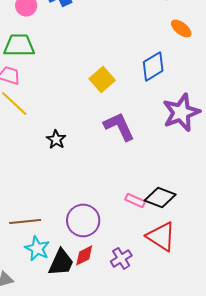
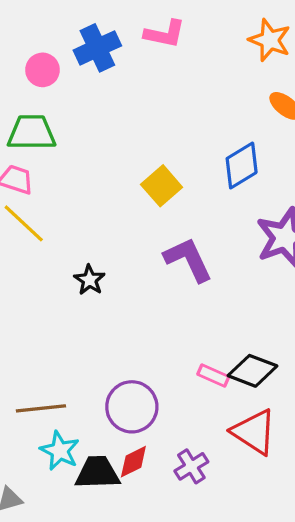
black trapezoid: (61, 262) -> (97, 473), turned -116

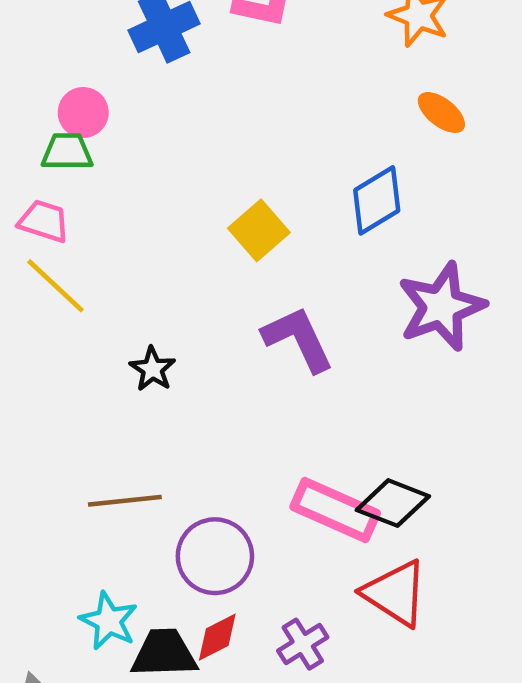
pink circle: (43, 70) -> (83, 112), moved
green trapezoid: (32, 133) -> (67, 152), size x0.7
pink rectangle: (213, 375) -> (335, 510), size x1.8
brown line: (41, 408) -> (125, 501), moved

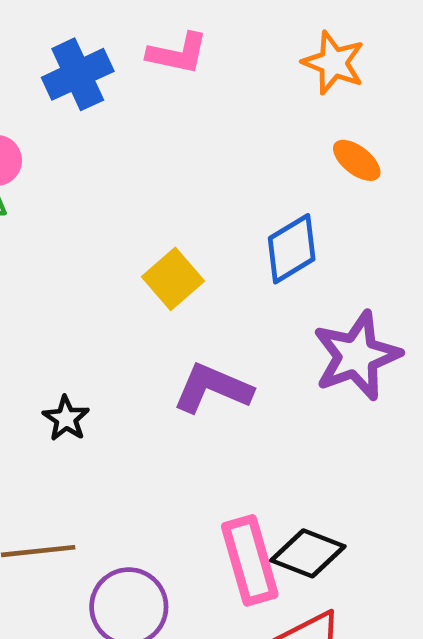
purple L-shape: (298, 339) -> (213, 388), turned -42
pink rectangle: (335, 510) -> (250, 560), turned 50

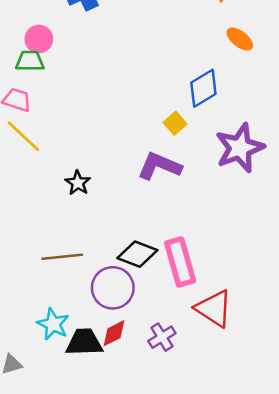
yellow square: (173, 279) -> (175, 123), moved, size x0.7
black diamond: (308, 553) -> (137, 254), moved

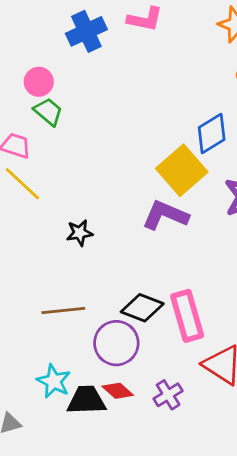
green trapezoid: (30, 61) -> (48, 112), moved, turned 40
yellow square: (175, 123) -> (182, 170), size x2.0
black star: (78, 183) -> (80, 233), turned 30
red diamond: (114, 333) -> (118, 391), turned 68

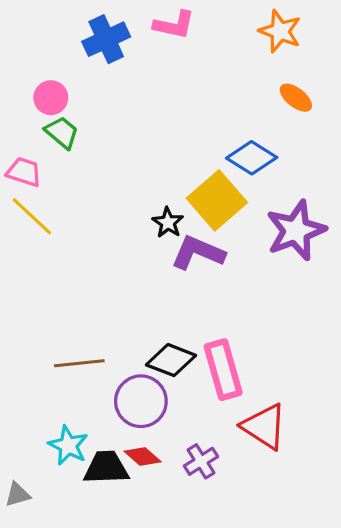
blue diamond: (212, 133) -> (252, 158), turned 63
black star: (80, 233) -> (168, 223), moved, turned -30

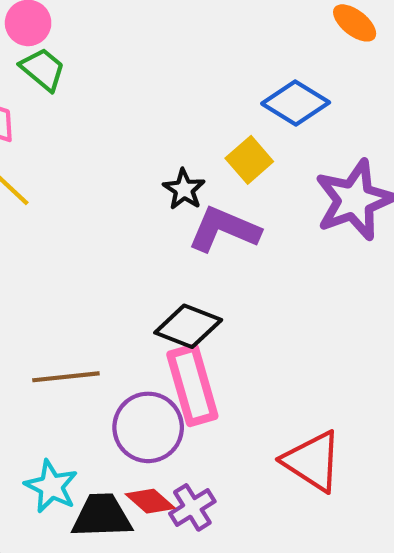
yellow square: (217, 200) -> (249, 160), size x0.6
black diamond: (171, 360) -> (188, 326), moved
pink rectangle: (223, 370) -> (192, 385), moved
purple cross: (201, 461) -> (192, 507), moved

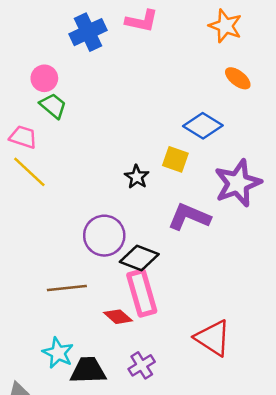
yellow square: (249, 160) -> (175, 159), turned -30
purple L-shape: (224, 229) -> (189, 217), moved
purple circle: (148, 427) -> (104, 236), moved
red diamond: (150, 501) -> (118, 317), moved

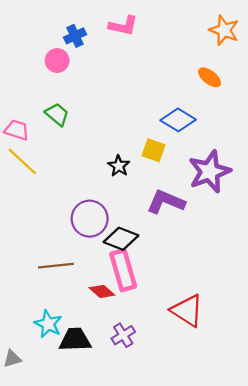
orange star: (225, 26) -> (224, 30), moved
blue cross: (88, 32) -> (75, 36), size x0.7
pink circle: (44, 78) -> (57, 61), moved
green trapezoid: (53, 106) -> (57, 114), moved

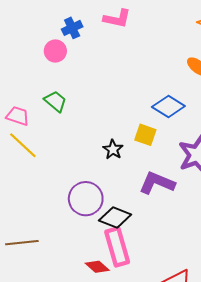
brown line: (56, 266) -> (22, 243), moved

